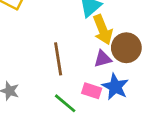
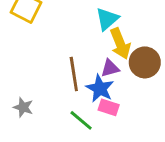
purple triangle: (103, 59) -> (110, 68), moved
blue star: (115, 87) -> (100, 88), moved

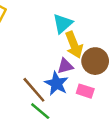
brown line: (74, 74) -> (34, 90), moved, turned -32
pink rectangle: (109, 107) -> (85, 91), moved

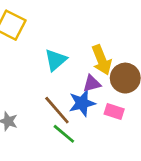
cyan triangle: (63, 24) -> (56, 60), moved
blue star: (56, 84) -> (82, 103), turned 30

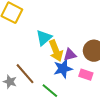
yellow arrow: (102, 60) -> (56, 51), moved
brown line: (57, 110) -> (25, 74), moved

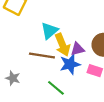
brown line: (25, 74) -> (42, 56), moved, turned -40

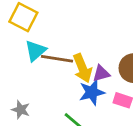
cyan triangle: (49, 31) -> (35, 51), moved
brown line: (42, 56) -> (57, 59), moved

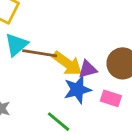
yellow arrow: (82, 68) -> (67, 63), turned -32

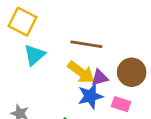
brown line: (40, 53) -> (86, 44), moved

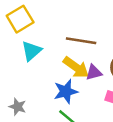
yellow square: (22, 22) -> (20, 19), turned 32
blue star: (90, 96) -> (66, 91), moved

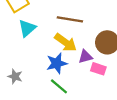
purple triangle: (94, 72) -> (85, 57), moved

